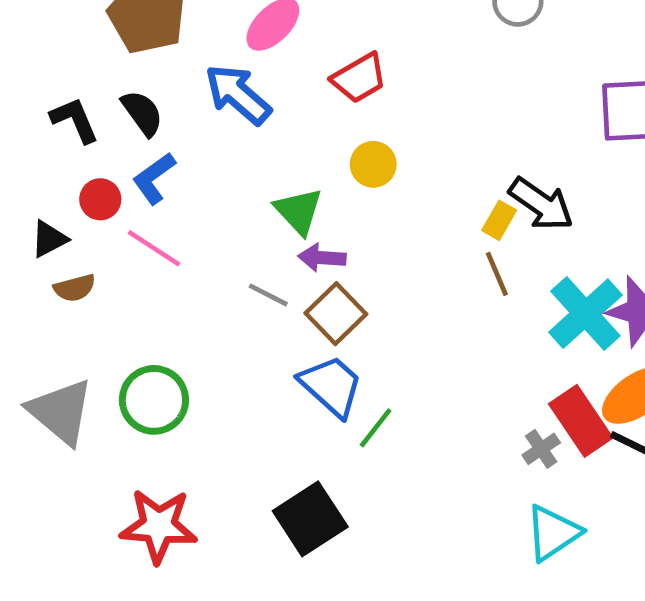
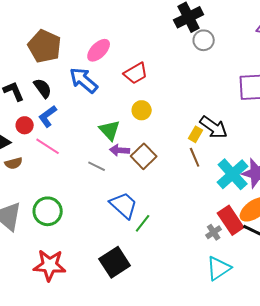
brown square: (336, 314) -> (144, 156), moved

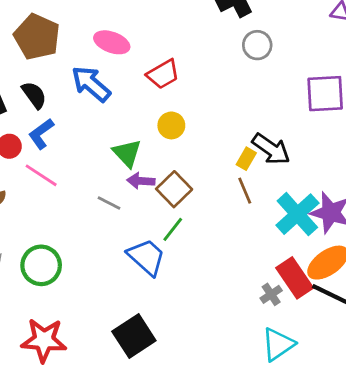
gray circle: (204, 40) -> (257, 45), moved
pink ellipse: (99, 50) -> (112, 42), turned 65
green line: (143, 223) -> (173, 229), moved

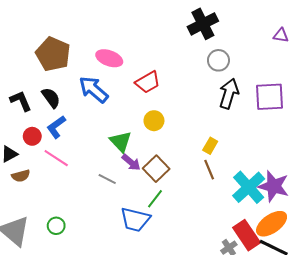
black arrow: (271, 149) -> (229, 94), moved, turned -108
purple arrow: (141, 181) -> (131, 162), turned -144
blue trapezoid: (146, 257) -> (135, 220), turned 152
green circle: (41, 265) -> (56, 226), size x0.6

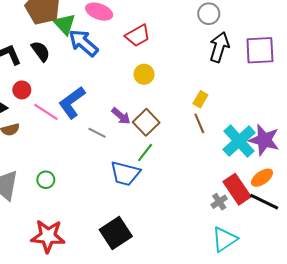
blue L-shape: (56, 127) -> (72, 102), moved, size x1.4
green triangle: (121, 142) -> (65, 24), moved
orange ellipse: (272, 224) -> (262, 178), size x0.7

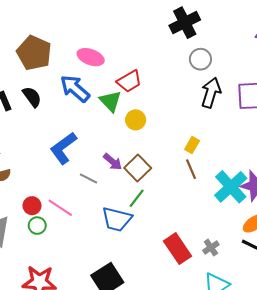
green triangle: (65, 24) -> (110, 101), moved
red circle: (22, 90) -> (32, 206), moved
pink line: (46, 112) -> (60, 208), moved
red rectangle: (237, 189) -> (177, 249), moved

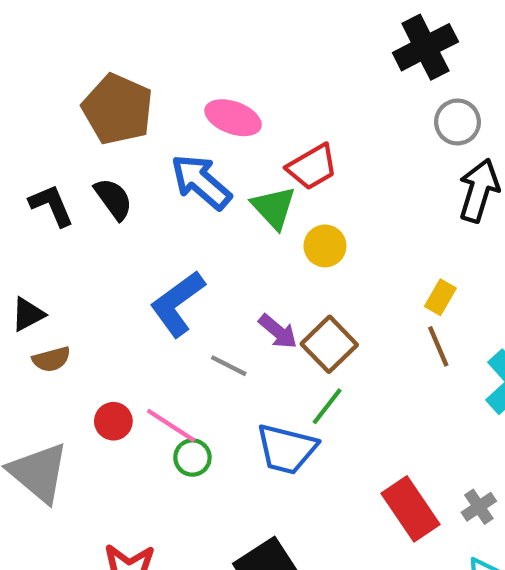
green circle: (37, 226) -> (192, 458), moved

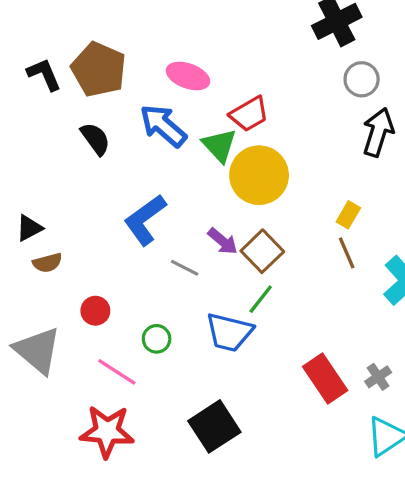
black L-shape: (51, 205) -> (44, 74), moved
yellow circle: (325, 246) -> (259, 175), size x1.8
pink line: (171, 425) -> (117, 372), moved

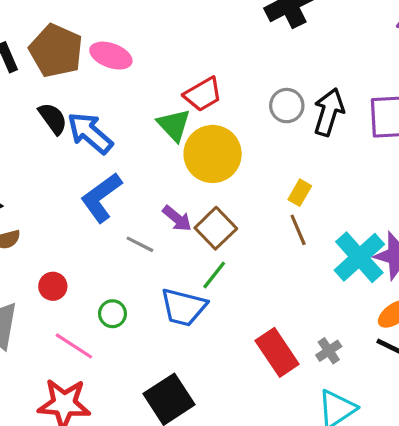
pink ellipse: (188, 76) -> (111, 56), moved
gray circle: (362, 79) -> (287, 106), moved
blue arrow: (163, 126) -> (90, 133), moved

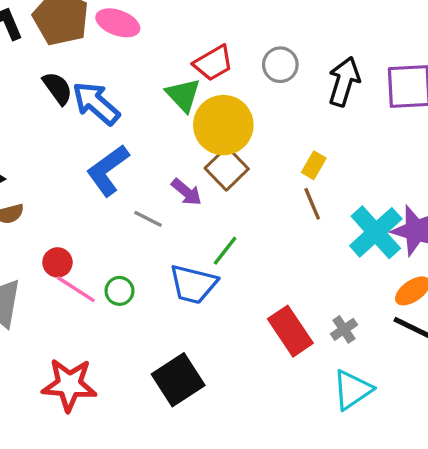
gray circle: (287, 106) -> (280, 65), moved
brown square: (216, 228) -> (227, 169), moved
pink line: (74, 346) -> (76, 289), moved

